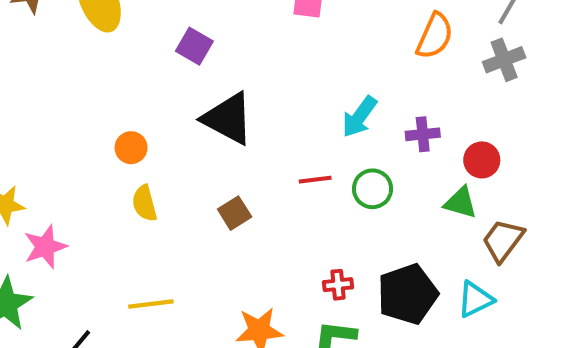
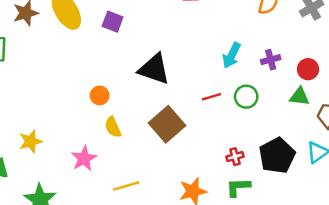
purple square: (194, 46) -> (113, 22), moved
brown square: (235, 213) -> (167, 124), size x1.8
pink star: (45, 247) -> (84, 159), moved

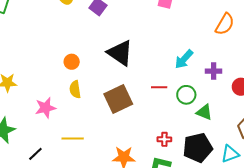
green triangle: (300, 96) -> (204, 112), moved

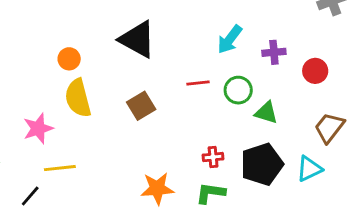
yellow semicircle: (75, 89) -> (78, 98), size x1.5
brown square: (118, 99) -> (141, 106), size x0.7
yellow line: (73, 139) -> (60, 168), moved

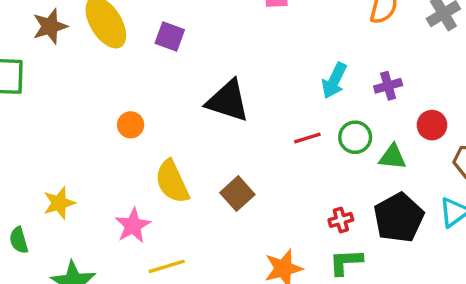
orange circle: (69, 59) -> (131, 125), moved
red circle: (315, 71) -> (432, 125), moved
brown square: (141, 106) -> (237, 194), moved

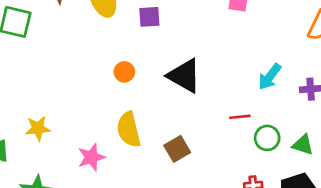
purple square: (170, 36) -> (149, 17), turned -35
orange circle: (131, 125) -> (124, 72), moved
green circle: (355, 137) -> (267, 138), moved

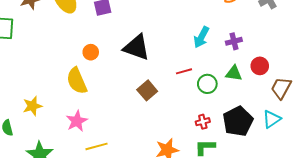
yellow semicircle: (129, 129) -> (77, 81), moved
green triangle: (303, 145) -> (234, 73), moved
brown square: (177, 149) -> (147, 90), moved

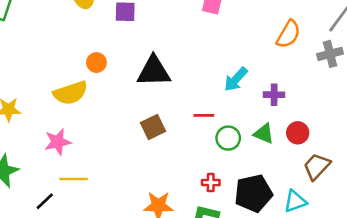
black triangle: (137, 47) -> (154, 71), turned -36
yellow semicircle: (77, 81) -> (70, 93), turned -100

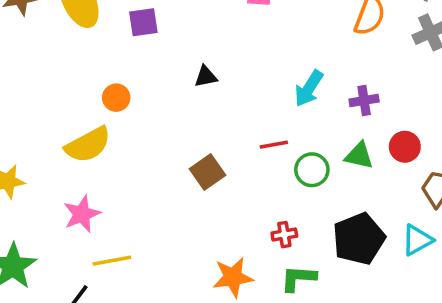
black triangle: (154, 71) -> (206, 76), moved, size x0.5
red cross: (211, 183) -> (284, 235), moved

